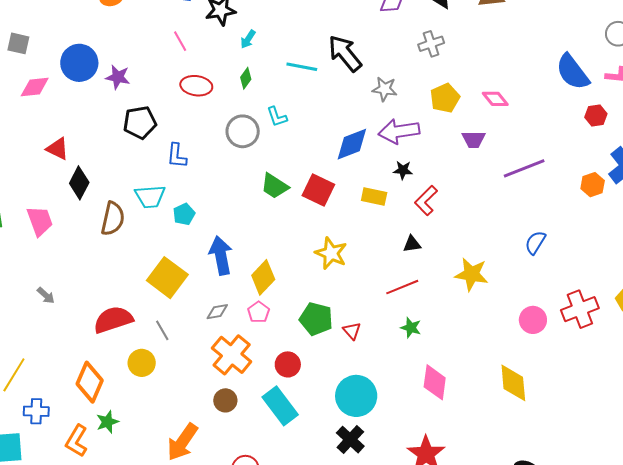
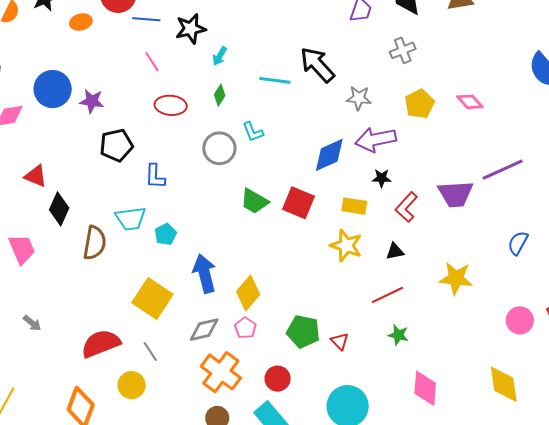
purple trapezoid: (474, 139) -> (456, 194), moved, size x1.5
yellow star: (331, 253) -> (346, 246), moved
gray diamond: (217, 312) -> (204, 330), size x1.4

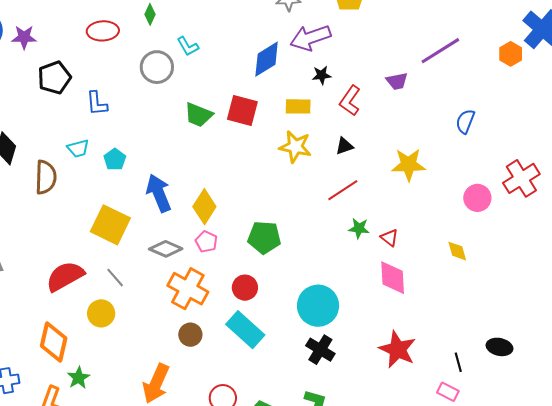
purple trapezoid: (456, 194) -> (397, 81), size x0.6
cyan trapezoid: (131, 219) -> (78, 148), size x0.7
gray diamond: (204, 330) -> (166, 249), turned 44
red triangle: (340, 341) -> (389, 238), moved
yellow diamond: (504, 384) -> (457, 251), moved, size x0.6

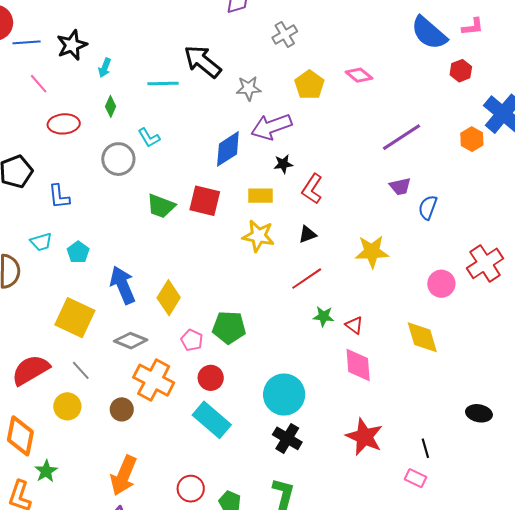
purple trapezoid: (397, 81) -> (400, 186), moved
pink pentagon: (206, 242) -> (192, 340), moved
yellow diamond: (457, 251) -> (422, 337), size x1.6
brown circle: (190, 335) -> (122, 409), moved
black ellipse: (500, 347) -> (479, 413), moved

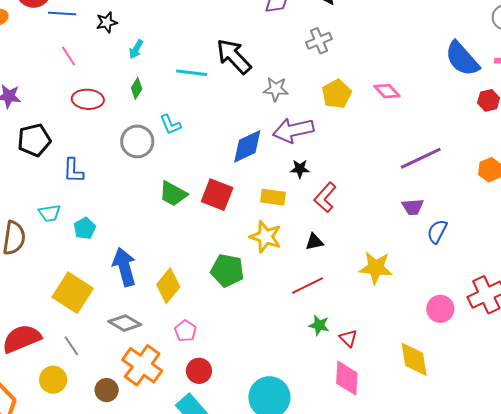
black star: (72, 45) -> (107, 22), size x0.7
green pentagon: (229, 327) -> (227, 270), moved

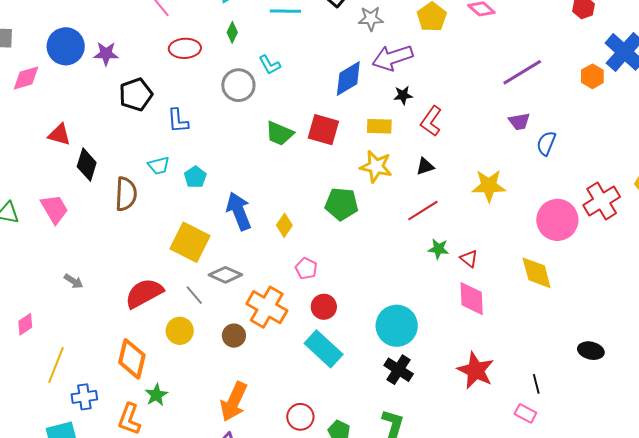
yellow diamond: (168, 286) -> (284, 225), size x0.7
pink circle: (440, 309) -> (557, 220), size x1.5
gray diamond: (125, 323) -> (225, 275), moved

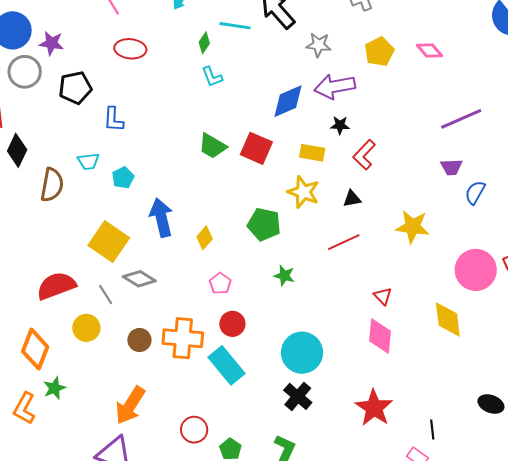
green diamond: (232, 32) -> (204, 43), moved
gray circle: (238, 85) -> (25, 72), moved
green star: (438, 249) -> (284, 276), moved
orange cross: (267, 307) -> (183, 338), moved, turned -33

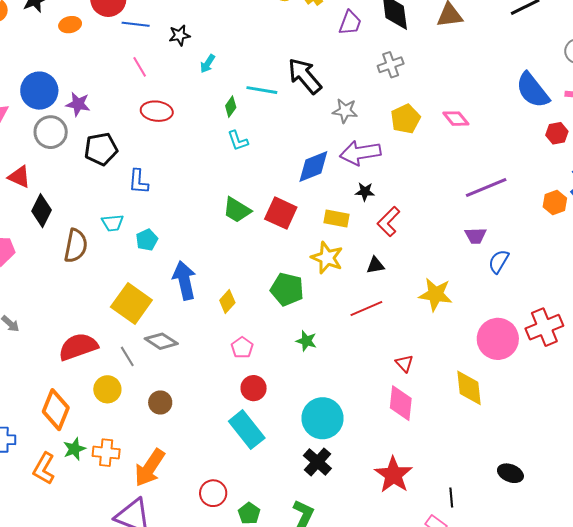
orange cross: (183, 338) -> (106, 453), moved, size x0.7

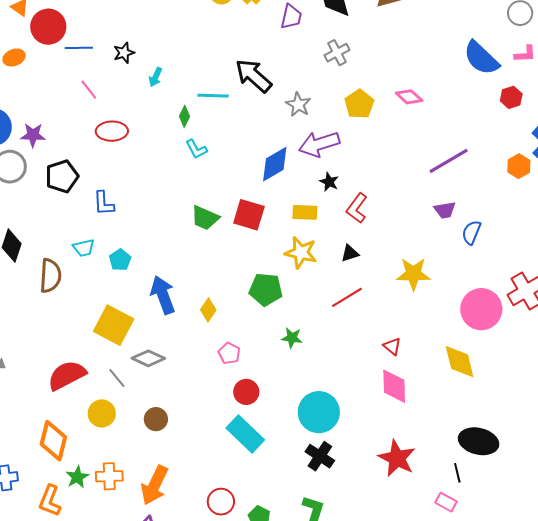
gray star: (345, 111) -> (298, 105), turned 30
black star: (365, 192) -> (329, 182), turned 30
black ellipse: (510, 473) -> (479, 441), moved, size x1.5

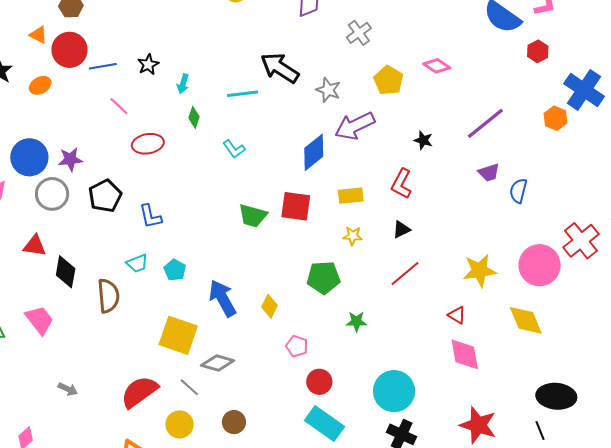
green diamond: (185, 116) -> (194, 117), moved
black star: (329, 182) -> (423, 140), moved
yellow star: (301, 253) -> (353, 236), size x0.6
yellow star: (413, 274) -> (480, 271), moved

